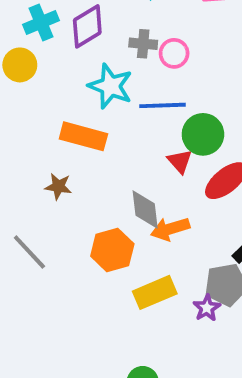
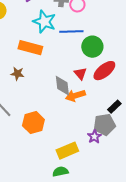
red triangle: (180, 161) -> (80, 74), moved
orange hexagon: (112, 250) -> (33, 123), moved
yellow rectangle: (155, 292) -> (67, 151), moved

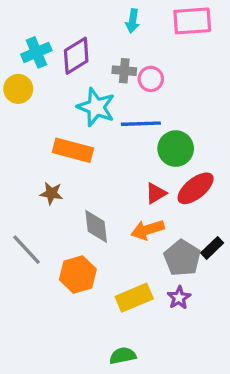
red triangle: (80, 74) -> (156, 193), turned 40
gray diamond: (62, 86) -> (96, 226), moved
gray pentagon: (104, 125) -> (182, 258), moved, turned -30
yellow rectangle: (67, 151) -> (134, 298), moved

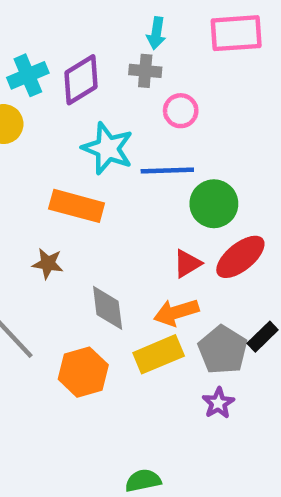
gray cross: (124, 71) -> (145, 71), moved
yellow rectangle: (134, 298) -> (159, 354), moved

